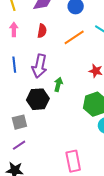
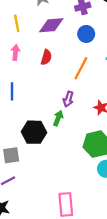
orange line: (74, 37) -> (81, 68), turned -35
purple arrow: (39, 66) -> (68, 99), moved, size x0.6

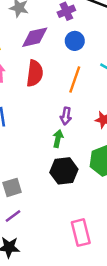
red semicircle: (46, 57) -> (35, 73), size x1.5
black hexagon: (34, 132) -> (64, 171), moved

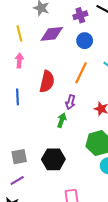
red semicircle: (35, 73) -> (47, 82), moved
black hexagon: (64, 171) -> (53, 159), moved

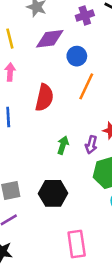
blue circle: (85, 41) -> (77, 56), moved
purple arrow: (70, 102) -> (91, 145), moved

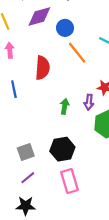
orange line: (86, 86) -> (77, 53), turned -55
pink rectangle: (77, 244) -> (69, 181), moved

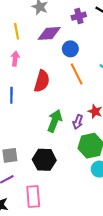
green arrow: (65, 106) -> (55, 121), size x1.5
pink rectangle: (69, 181) -> (33, 196), moved

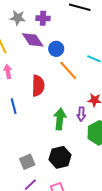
purple cross: (79, 16) -> (43, 18), moved, turned 32
purple diamond: (49, 33) -> (33, 40), turned 75

